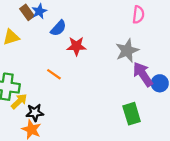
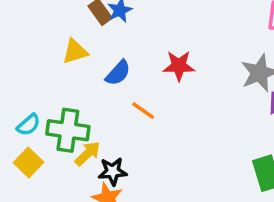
blue semicircle: (58, 28) -> (118, 73), moved

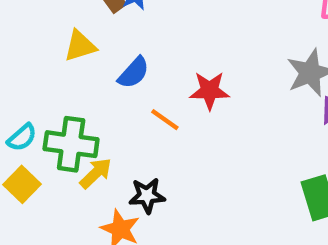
red star: (179, 66) -> (210, 91), moved
black star: (113, 171) -> (147, 196), moved

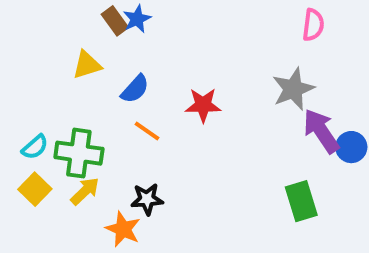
orange line: (165, 120) -> (147, 131), moved
yellow arrow: (96, 173) -> (85, 191), moved

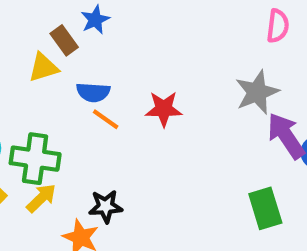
brown rectangle: (115, 21) -> (64, 40), moved
blue semicircle: (135, 89) -> (93, 92), turned 52
orange line: (147, 131) -> (106, 119), moved

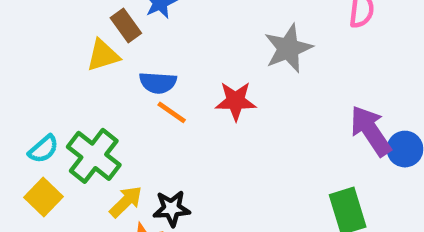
gray star: (257, 92) -> (288, 48), moved
green cross: (35, 159) -> (94, 156), turned 30
yellow arrow: (41, 198) -> (126, 202), moved

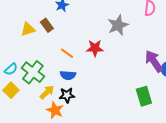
brown rectangle: (126, 25) -> (47, 25), moved
yellow triangle: (103, 55) -> (28, 29), moved
blue semicircle: (158, 83) -> (68, 75), moved

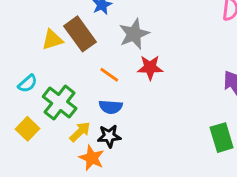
brown rectangle: (47, 25) -> (80, 34), size x1.6
gray star: (118, 25) -> (134, 34), moved
cyan semicircle: (11, 69) -> (28, 84), moved

